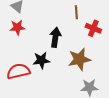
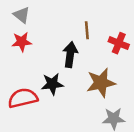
brown line: (76, 12) -> (87, 30), moved

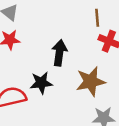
brown line: (87, 30) -> (97, 18), moved

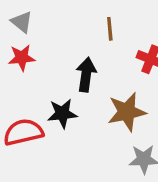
brown line: (97, 18) -> (110, 29), moved

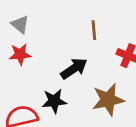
black arrow: (86, 75) -> (74, 68), turned 48

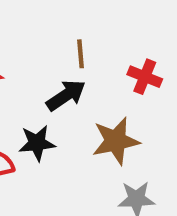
brown line: (94, 30) -> (80, 54), moved

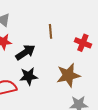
black arrow: (66, 95) -> (25, 52), moved

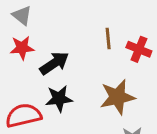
brown line: (50, 31) -> (108, 39), moved

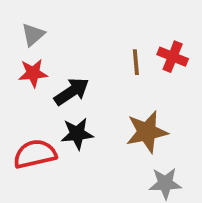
gray triangle: (22, 15) -> (33, 35), turned 40
red cross: (139, 49) -> (173, 57), moved

